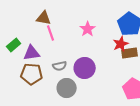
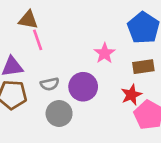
pink star: (88, 29) -> (105, 53), moved
red star: (121, 44) -> (131, 95), moved

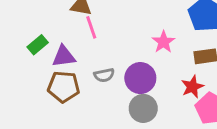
gray circle: (59, 113) -> (143, 108), moved

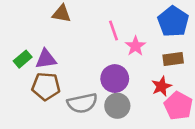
pink line: (91, 27) -> (113, 30), moved
green rectangle: (38, 45) -> (23, 59), moved
gray semicircle: (104, 75) -> (82, 103), moved, size x1.6

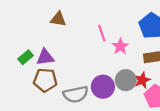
purple circle: (115, 79) -> (103, 87), moved
gray circle: (117, 106) -> (126, 80), moved

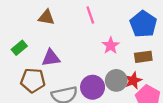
pink line: (102, 33) -> (90, 15), moved
green rectangle: (26, 57) -> (19, 48), moved
purple triangle: (45, 57) -> (51, 58), moved

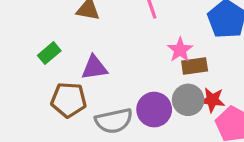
brown rectangle: (143, 57) -> (195, 66), moved
red star: (133, 80) -> (212, 100), turned 30

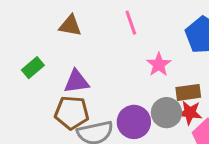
brown rectangle: (195, 66) -> (188, 92), moved
brown pentagon: (69, 100) -> (72, 113), moved

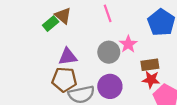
brown triangle: (70, 26) -> (63, 16), turned 30
green rectangle: (33, 68) -> (51, 24), moved
gray circle: (166, 113) -> (109, 52), moved

